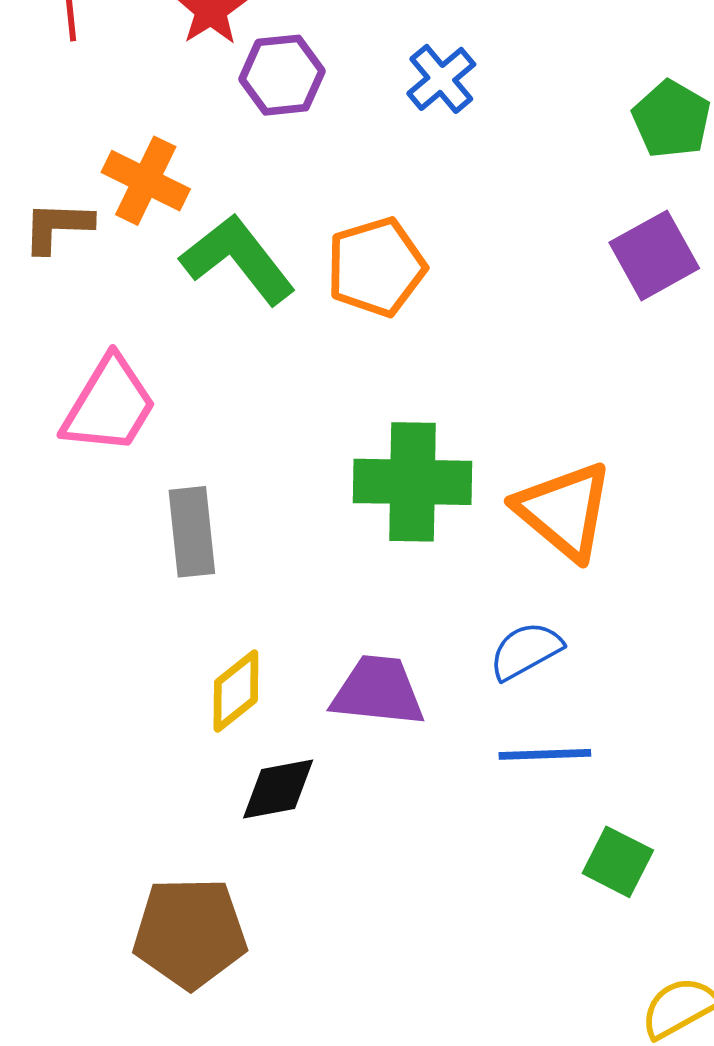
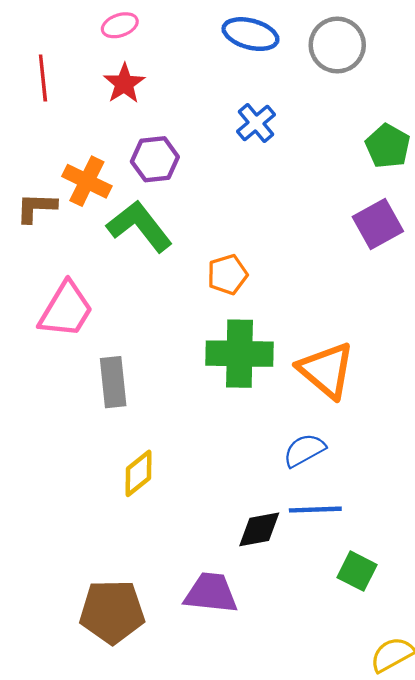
purple hexagon: (282, 75) -> (155, 159), moved
orange pentagon: (376, 267) -> (227, 275), moved, size x0.7
purple trapezoid: (378, 691) -> (211, 593), moved
black diamond: (278, 789) -> (259, 529), moved

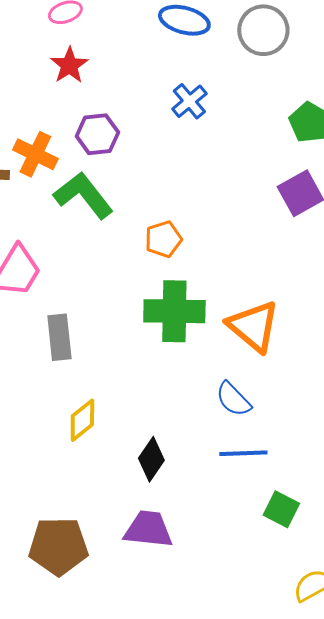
blue semicircle: (304, 450) -> (233, 399), turned -105
black diamond: (259, 529) -> (151, 459), moved, turned -45

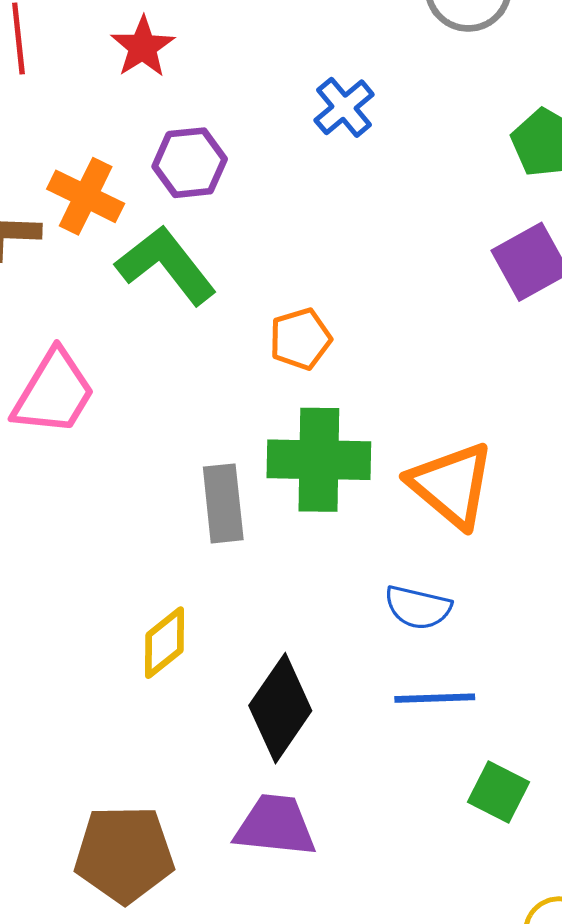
gray rectangle: (59, 337) -> (223, 503), moved
blue semicircle: (233, 399) -> (418, 607), turned -33
black diamond: (151, 459) -> (280, 708), size x1.4

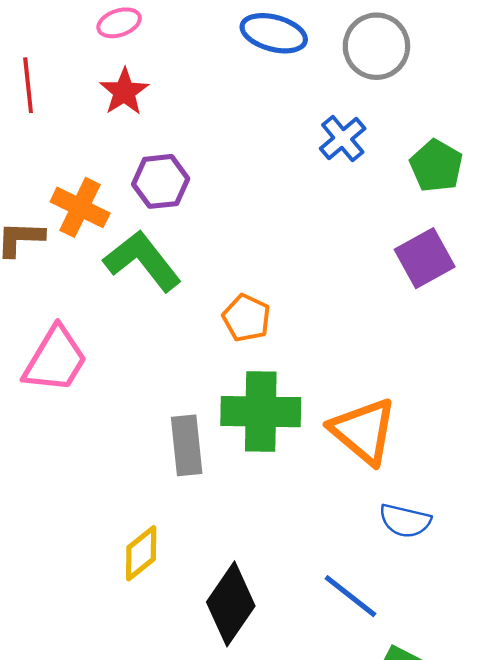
blue cross: (344, 107) -> (343, 139), moved
orange pentagon: (300, 339) -> (246, 318), turned -30
blue semicircle: (418, 607) -> (405, 521), moved
blue line: (435, 698) -> (350, 596), turned 40

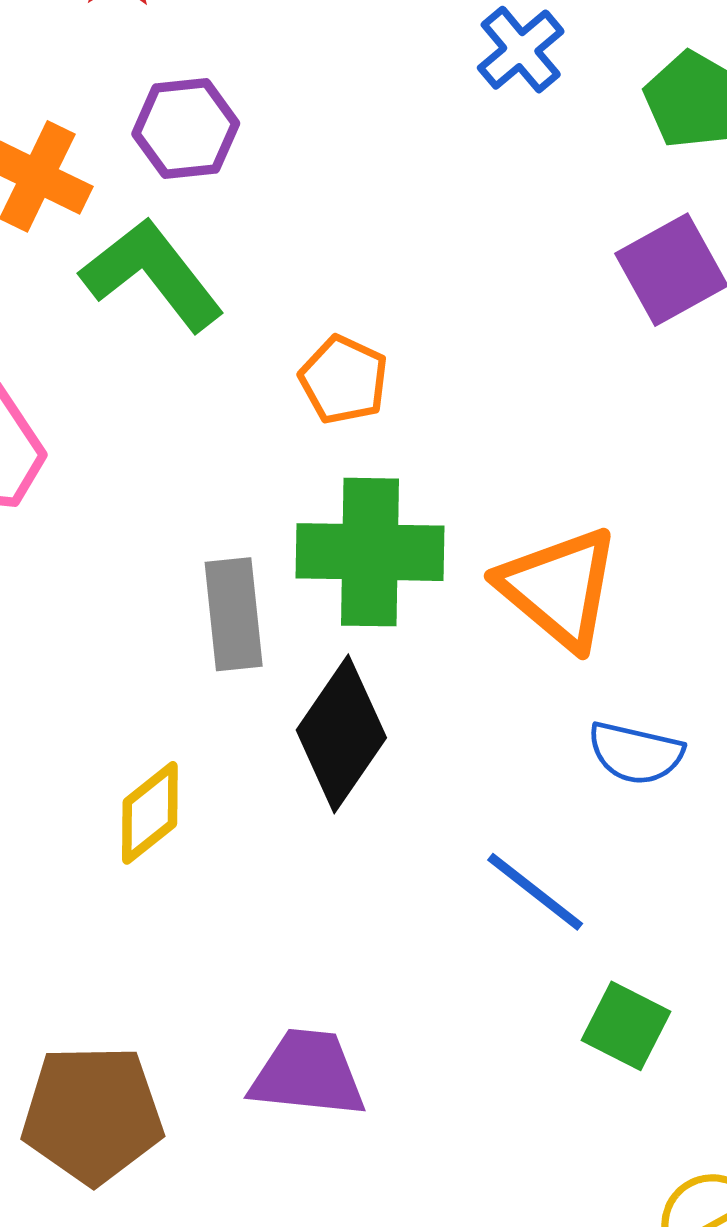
black diamond: (231, 604) -> (341, 734), moved

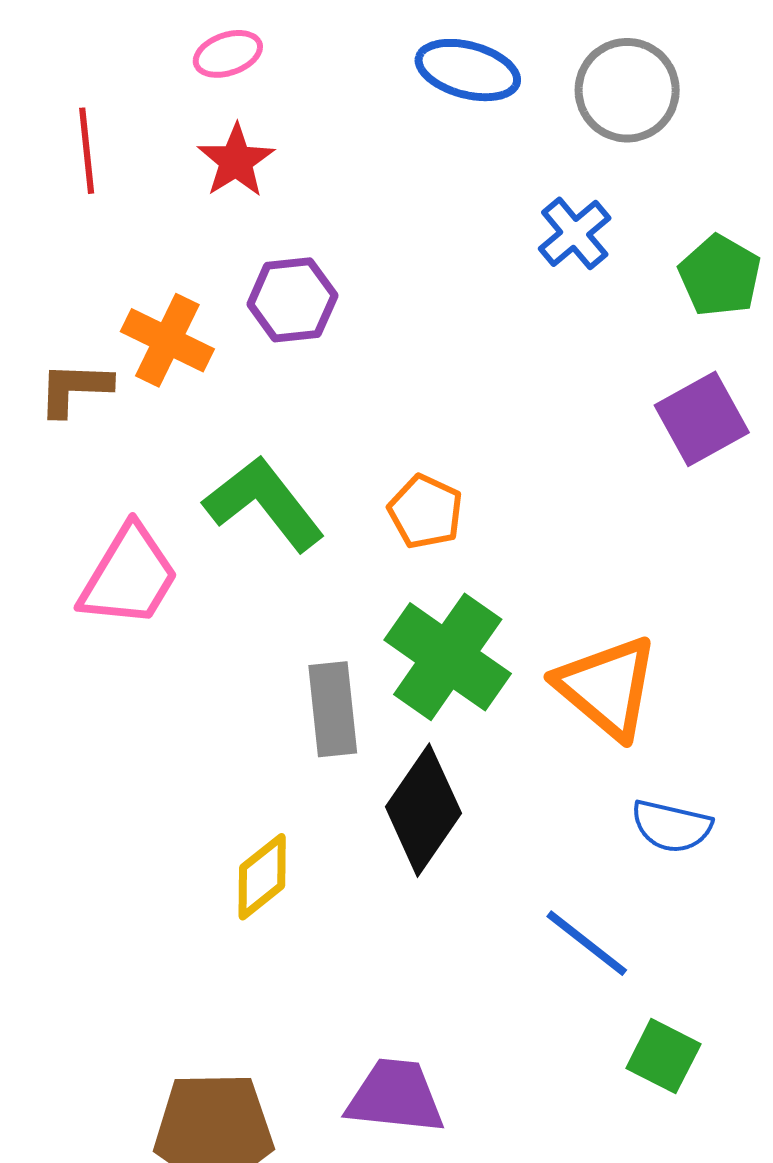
green L-shape: (152, 275) -> (264, 504), moved
green cross: (370, 552) -> (448, 657), turned 34

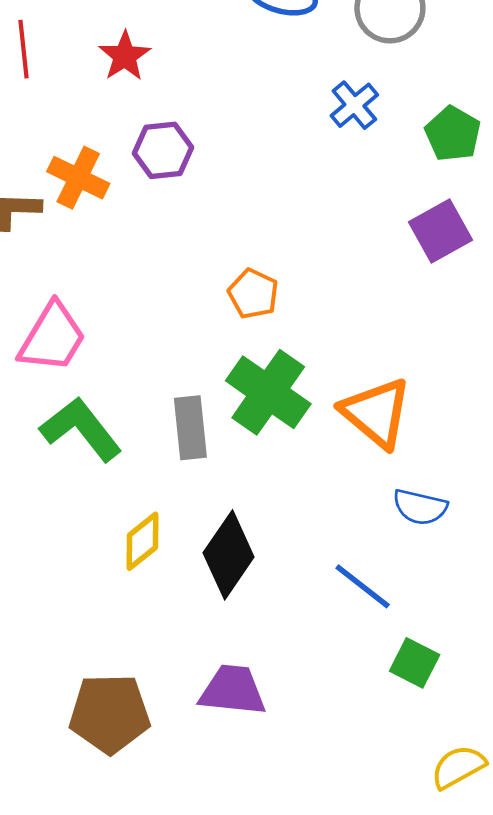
green L-shape: (264, 504) -> (81, 429), moved
black diamond: (423, 810) -> (229, 555), moved

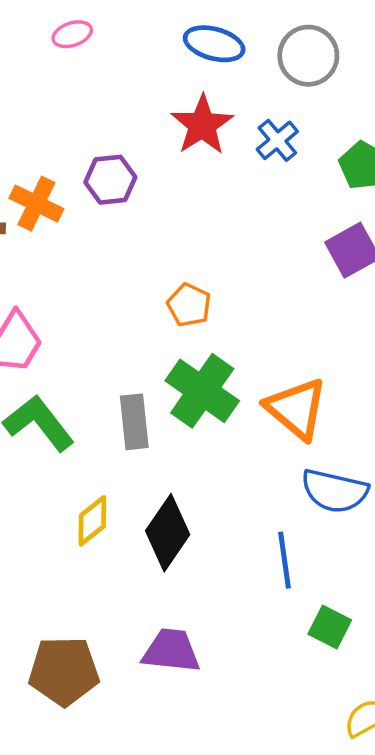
red star: (125, 56) -> (202, 125), moved, size x1.4
blue semicircle: (420, 507) -> (335, 491), size x1.4
blue line: (363, 586) -> (284, 560), turned 44

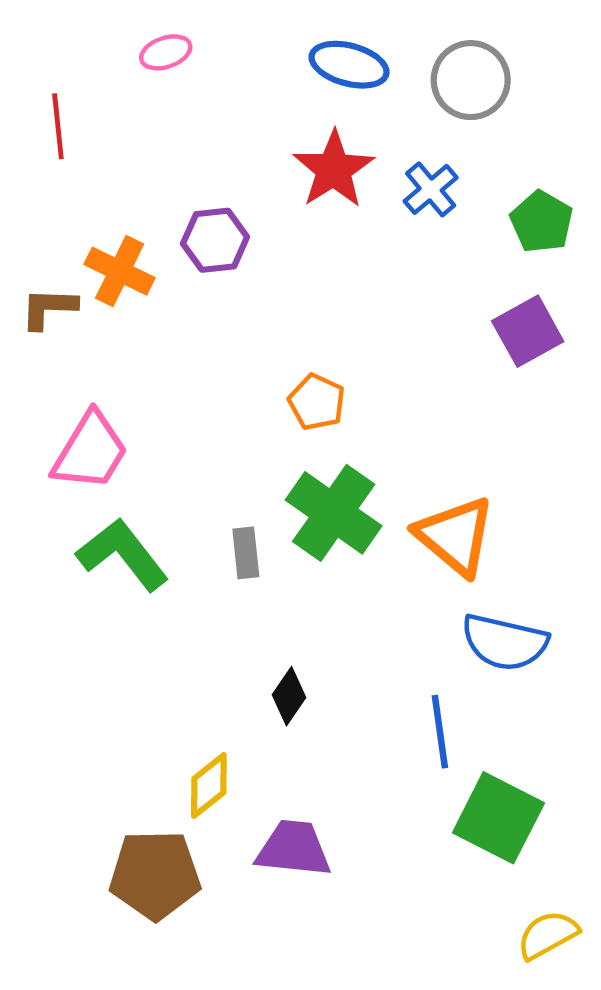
gray rectangle: (134, 422) -> (246, 553), size x0.7
yellow diamond: (92, 521) -> (209, 785), moved
black diamond: (168, 533) -> (289, 696), size x0.6
green square: (330, 627) -> (498, 818), size x1.6

